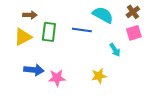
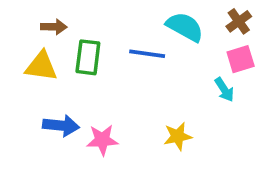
yellow triangle: (23, 37) -> (41, 66), turned 36
cyan arrow: (115, 50) -> (224, 90), moved

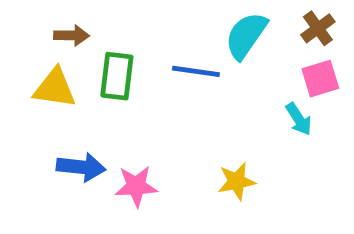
cyan semicircle: (185, 27) -> (246, 35), turned -84

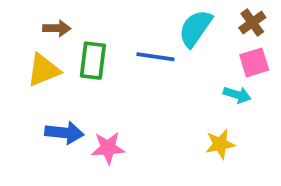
yellow triangle: (55, 88) -> (43, 70), turned -30
cyan arrow: (299, 119) -> (237, 95), turned -40
yellow star: (237, 181) -> (220, 144), moved

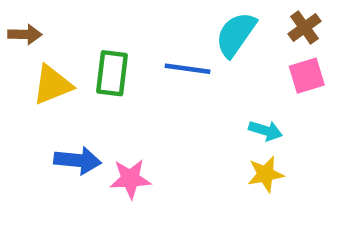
brown arrow: (57, 28) -> (25, 34), moved
cyan arrow: (237, 95) -> (266, 131), moved

